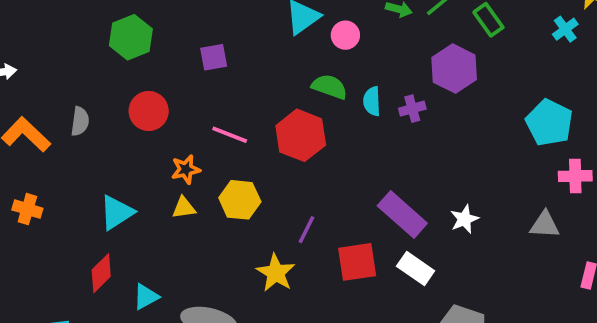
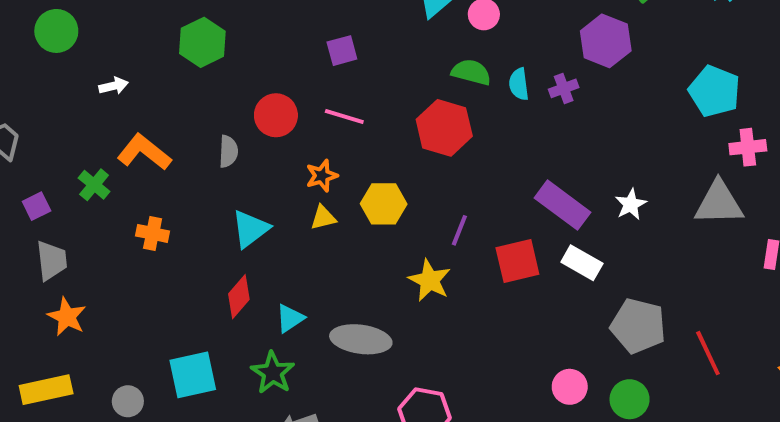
green hexagon: (131, 37) -> (202, 42), moved
gray semicircle: (80, 121) -> (228, 151), moved
pink line: (230, 135) -> (344, 117), moved
gray triangle: (545, 225) -> (719, 203), size x1.5

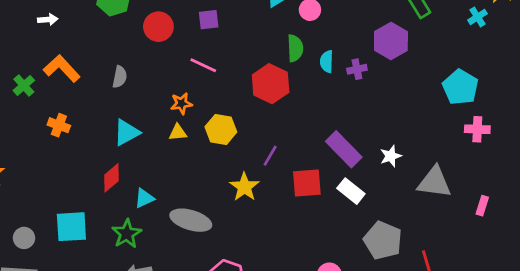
green semicircle: (471, 72) -> (295, 48), turned 64
red circle: (276, 115) -> (158, 27), moved
gray triangle: (719, 203) -> (434, 182), moved

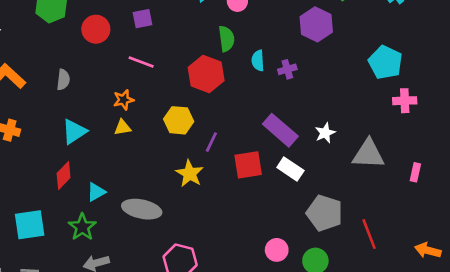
cyan semicircle: (327, 62) -> (258, 61), moved
purple cross: (357, 69) -> (287, 69), moved
yellow hexagon: (221, 129) -> (179, 120), moved

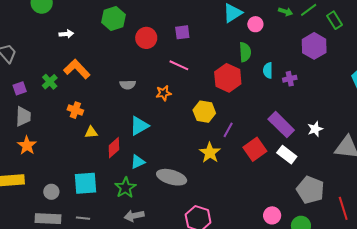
gray semicircle: (63, 80) -> (128, 85), moved, turned 77
yellow triangle: (123, 127) -> (91, 132), moved
cyan triangle: (74, 132) -> (139, 126), moved
red square: (248, 165) -> (255, 149), turned -30

